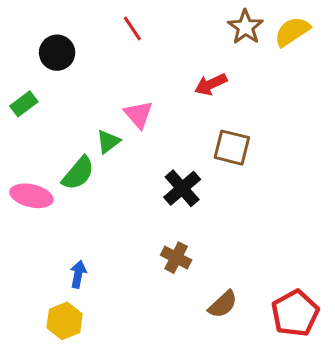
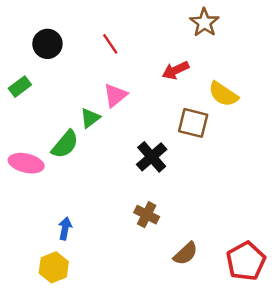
red line: (132, 29) -> (110, 44), moved
yellow semicircle: (292, 32) -> (223, 94), moved, turned -112
pink triangle: (138, 114) -> (115, 95), turned 32

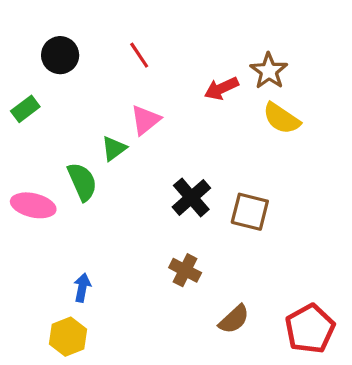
brown star: (204, 23) -> (269, 71), moved
brown square: (193, 123) -> (250, 212), moved
green semicircle: (65, 144) -> (82, 182), turned -64

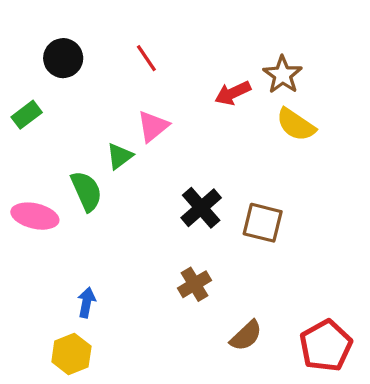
brown cross: (185, 270) -> (194, 284), turned 32

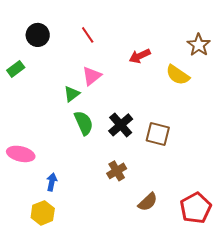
brown star: (283, 75) -> (199, 45), moved
green semicircle: (86, 191) -> (84, 123), moved
pink ellipse: (35, 216) -> (21, 154), moved

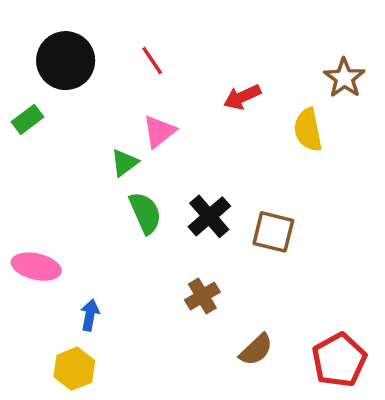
black circle: (38, 35) -> (66, 61), size x1.4
yellow semicircle: (178, 75) -> (308, 130), turned 45

